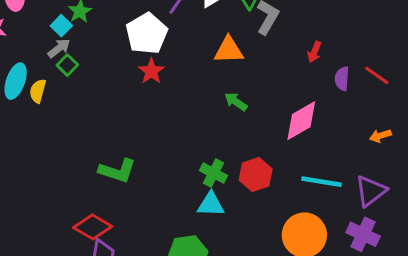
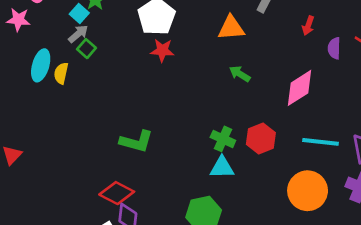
red star: (151, 71) -> (162, 50), turned -30

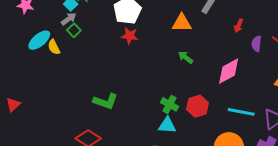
cyan ellipse: (41, 65) -> (39, 40), turned 30
yellow semicircle: (61, 73) -> (54, 47), turned -42

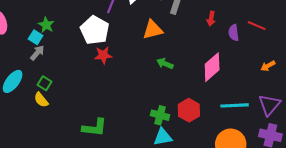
green square: (74, 30) -> (45, 83), moved
yellow semicircle: (54, 47) -> (41, 100), moved

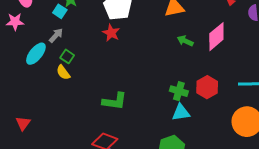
gray arrow: (37, 53) -> (56, 35), moved
red star: (103, 55) -> (111, 33), moved, turned 30
pink diamond: (212, 67) -> (216, 37), moved

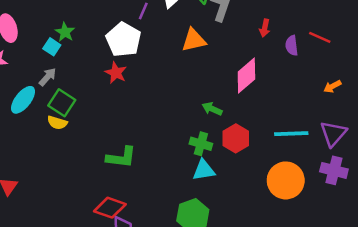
green arrow: (185, 41) -> (212, 109), moved
green square: (67, 56) -> (62, 103), size x1.5
yellow semicircle: (63, 72) -> (57, 123), turned -35

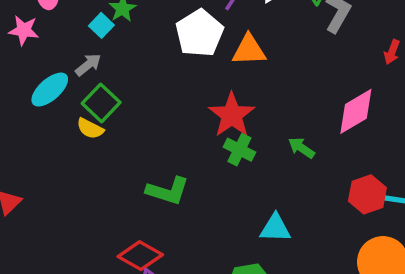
orange triangle: (194, 40) -> (249, 50), moved
red star: (116, 73) -> (232, 115), moved, size x1.5
red hexagon: (236, 138) -> (367, 194), moved
green cross: (201, 144) -> (239, 150), moved

